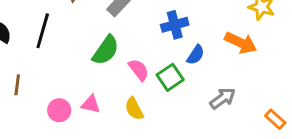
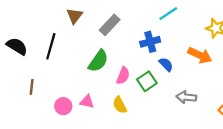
blue semicircle: (196, 55) -> (166, 64), turned -77
pink semicircle: (139, 70) -> (123, 76), turned 60
gray arrow: (223, 98) -> (186, 97), turned -138

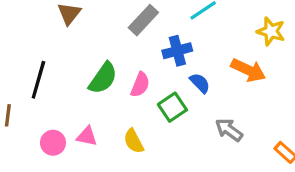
gray rectangle: (110, 25) -> (143, 20), moved
black line: (51, 46) -> (38, 80), moved
pink semicircle: (123, 76) -> (140, 85), moved
gray arrow: (186, 97) -> (229, 130), turned 30

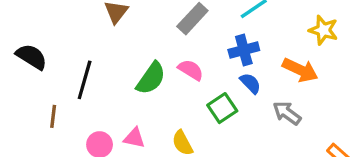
blue cross: (177, 51) -> (244, 50), moved
pink semicircle: (140, 85) -> (191, 70), moved, turned -80
gray arrow: (229, 130) -> (287, 113), moved

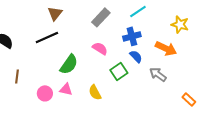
green semicircle: (151, 78) -> (69, 64), moved
black line: (85, 80) -> (47, 37), moved, turned 50

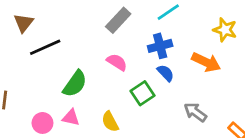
brown triangle: (55, 13) -> (24, 23), moved
gray arrow: (158, 74) -> (195, 112), moved

